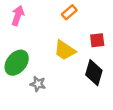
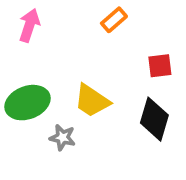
yellow trapezoid: (65, 50) -> (92, 101), moved
green ellipse: (17, 63) -> (28, 103), turned 30

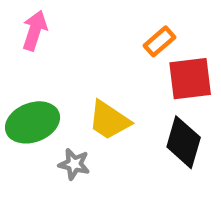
orange rectangle: (114, 20) -> (160, 41), moved
red square: (160, 66) -> (190, 79), size x1.5

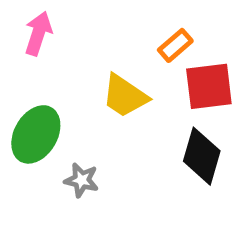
yellow trapezoid: (109, 120) -> (125, 96), moved
green ellipse: (33, 122) -> (36, 134), turned -39

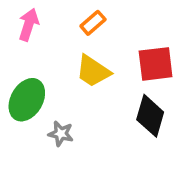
orange rectangle: (175, 45) -> (93, 23), moved

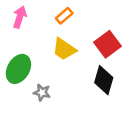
red square: (156, 64) -> (107, 44), turned -30

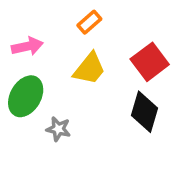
pink arrow: (20, 17) -> (27, 46), moved, turned 60
yellow trapezoid: (64, 49) -> (89, 69), turned -85

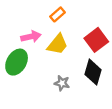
pink arrow: (27, 46) -> (31, 37), moved
gray star: (58, 129) -> (62, 83), moved

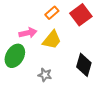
red square: (96, 40) -> (81, 15), moved
gray star: (62, 83) -> (45, 75), moved

